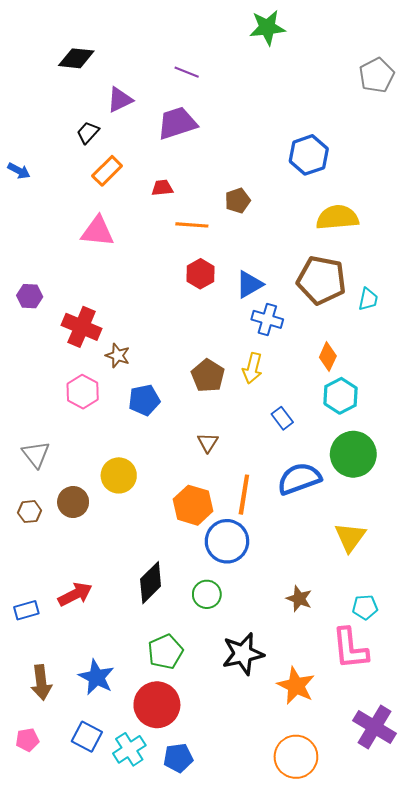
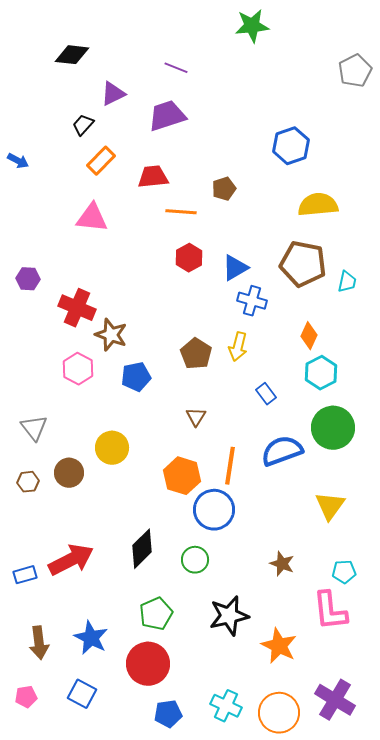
red trapezoid: (162, 188) -> (153, 177), size x1.5
brown star: (118, 356) -> (111, 335), size x1.4
red arrow: (75, 594) -> (71, 560), size x1.4
purple cross: (375, 727) -> (335, 700), moved
cyan cross: (129, 749) -> (226, 706), moved, turned -32

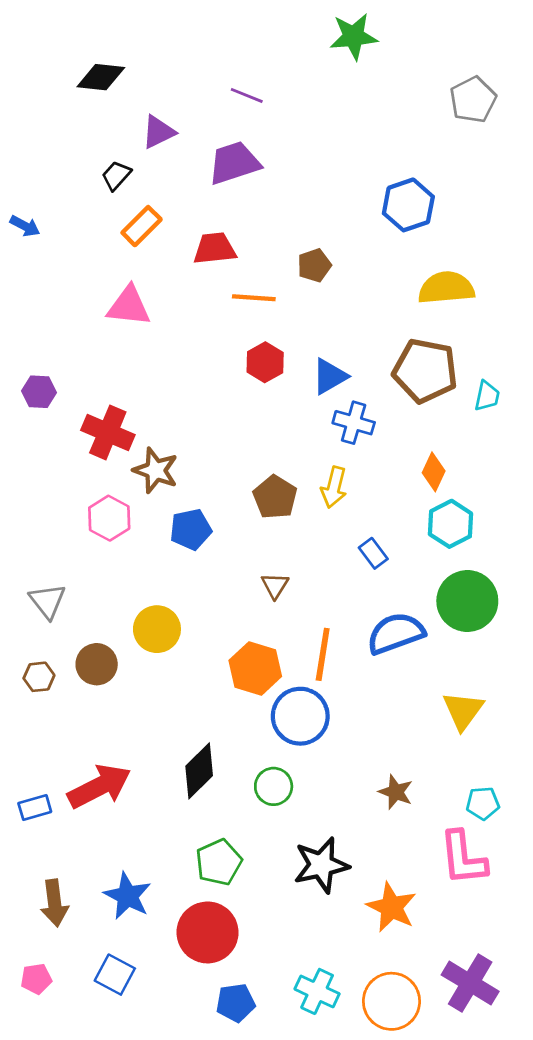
gray pentagon: (355, 71) -> (473, 100), moved

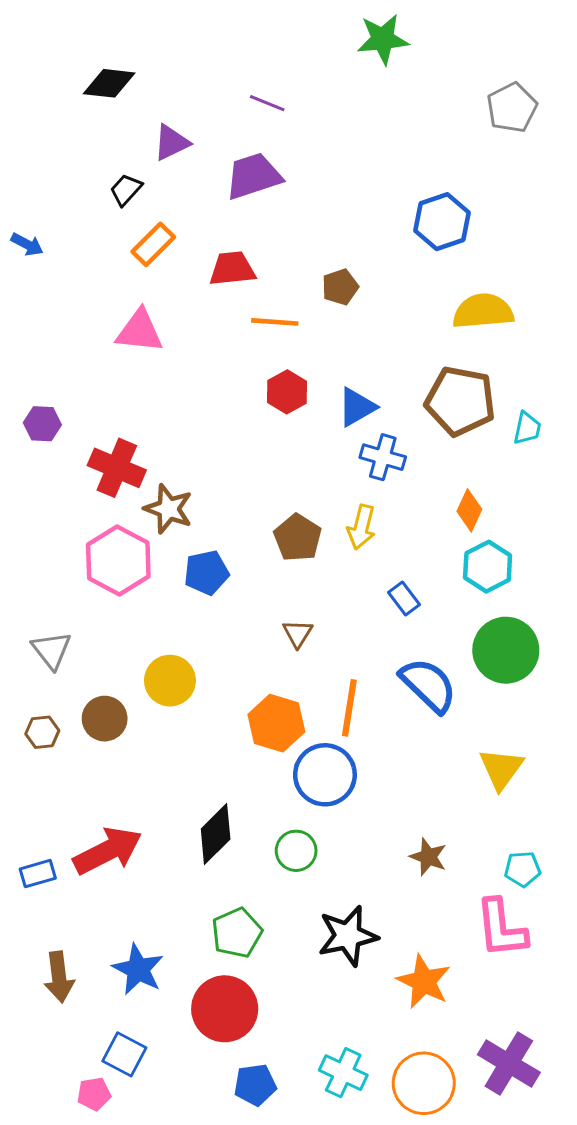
pink hexagon: (109, 518) -> (118, 561), size x1.4
blue semicircle: (396, 633) -> (428, 685), turned 64
pink pentagon: (36, 979) -> (94, 1094), moved

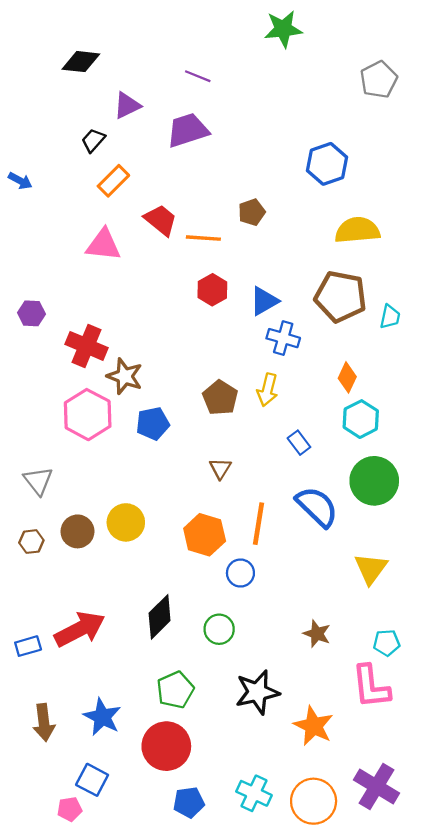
red trapezoid: (232, 269) -> (161, 220), moved, turned 45
yellow circle: (170, 681) -> (126, 522), moved
blue circle: (325, 775) -> (240, 573), size x0.6

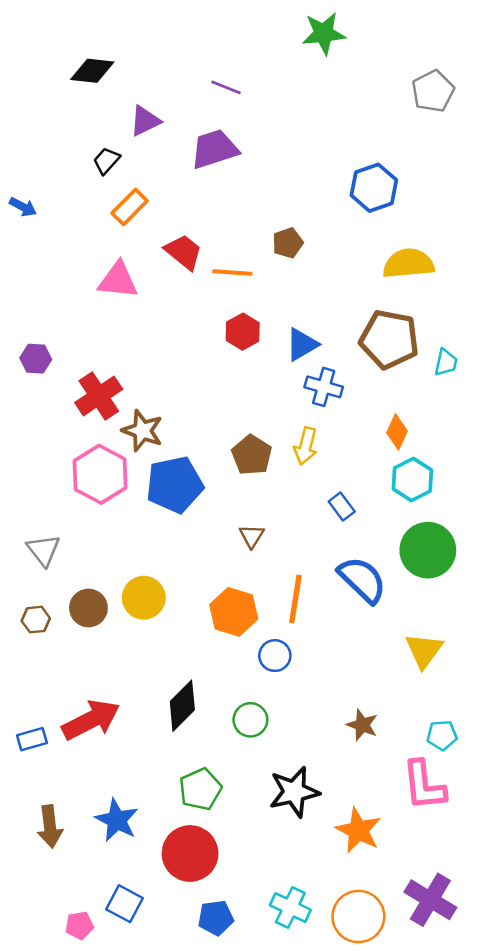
red cross: (86, 346) -> (99, 396), turned 33
blue pentagon: (153, 424) -> (175, 485), size x1.5
blue square: (92, 780) -> (124, 904), moved

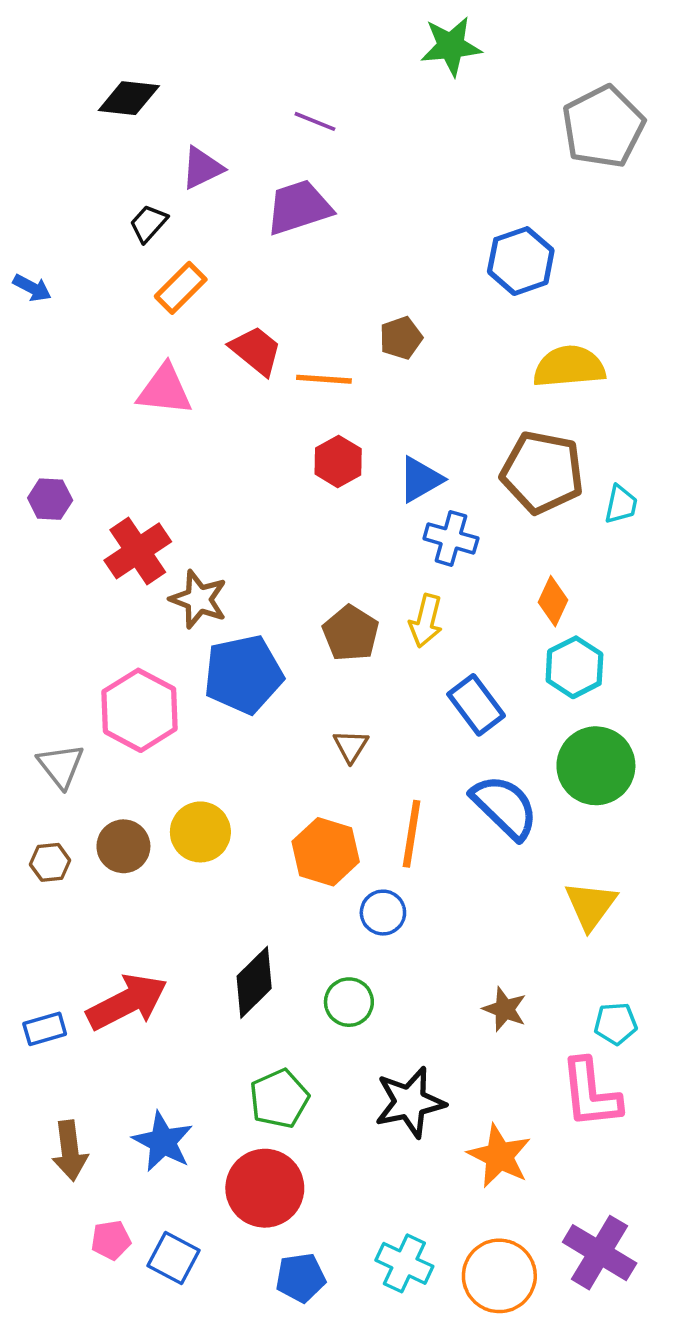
gray pentagon: (433, 91) -> (603, 127), size x1.4
pink hexagon: (100, 474) -> (140, 710), moved
blue rectangle: (342, 506) -> (476, 705), size x1.5
pink pentagon: (79, 925) -> (111, 1240), moved

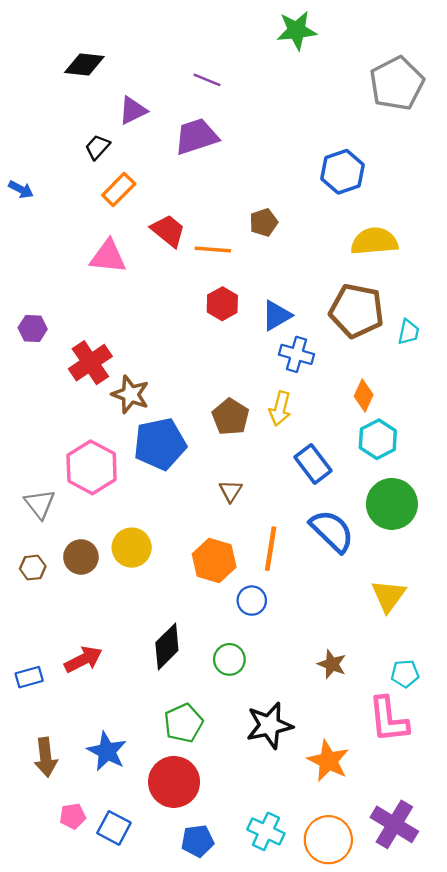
red arrow: (127, 1002) -> (83, 659), size x0.7

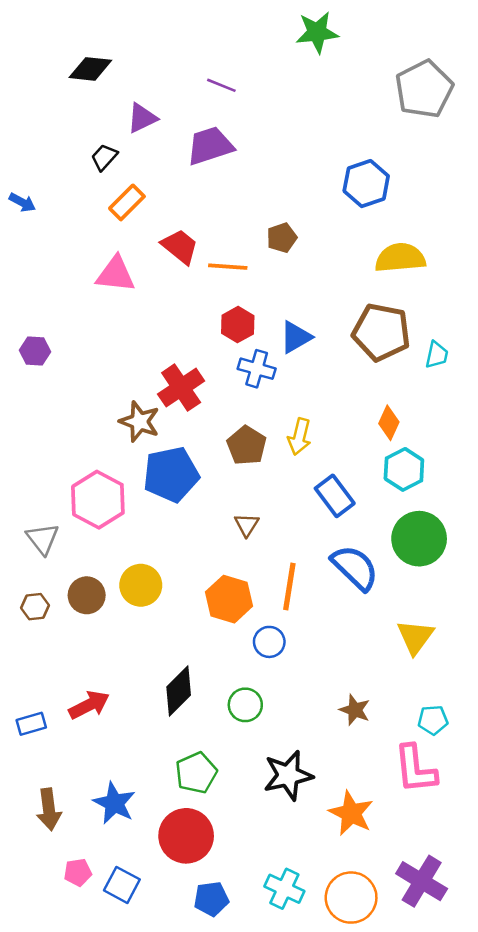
blue cross: (297, 354) -> (257, 369), moved
red cross: (90, 363) -> (181, 388), moved

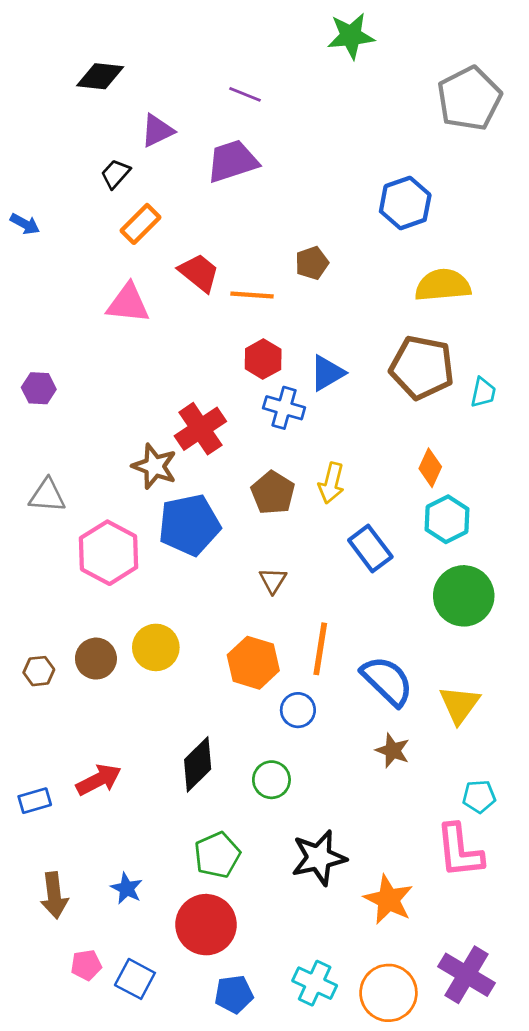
gray triangle: (43, 539) -> (47, 496), moved, turned -48
blue semicircle: (355, 568) -> (387, 681), moved
brown star: (355, 710) -> (393, 750), moved
blue star: (114, 803) -> (127, 888), size x0.7

